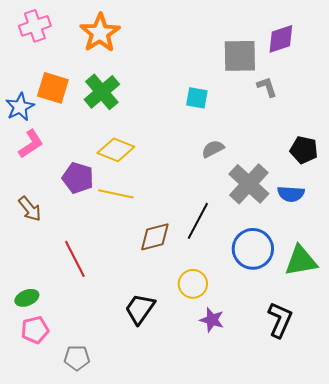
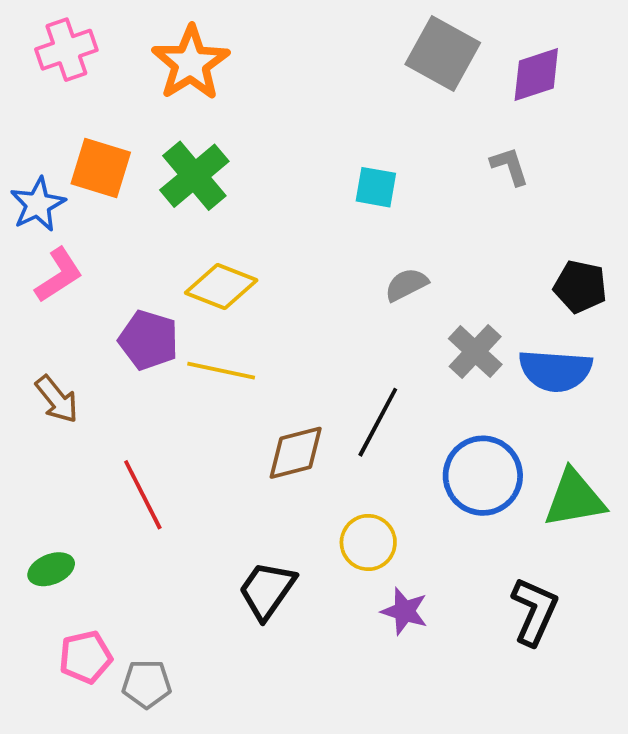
gray square: (240, 56) -> (443, 53), moved, turned 30
gray cross: (249, 184) -> (475, 351), size x0.7
blue semicircle: (291, 194) -> (555, 371), size x1.4
pink pentagon: (35, 330) -> (86, 657), moved

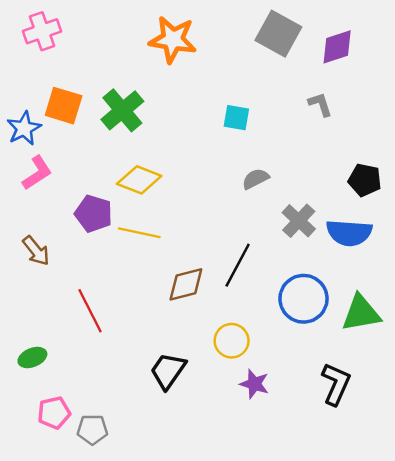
orange star: (191, 63) -> (173, 40), moved, turned -30

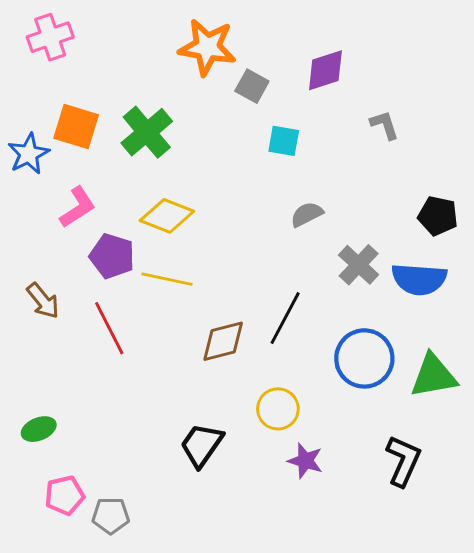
gray square: (278, 34) -> (252, 86), moved, size x0.6
purple diamond: (337, 47) -> (325, 70), moved
pink L-shape: (37, 173) -> (78, 207), moved
red line: (90, 311) -> (109, 328), moved

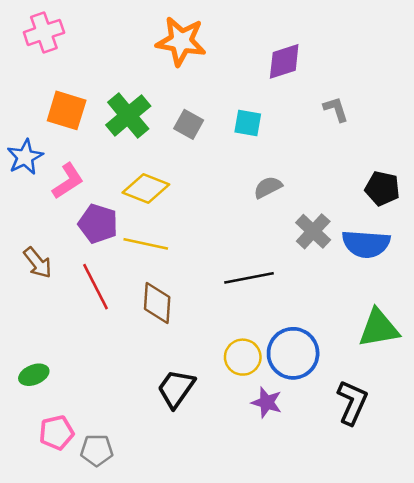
gray square: (252, 86) -> (189, 124), moved
blue star: (29, 154) -> (25, 157), moved
black line: (285, 318) -> (249, 278), turned 51
brown diamond: (223, 341) -> (157, 303), moved, turned -72
blue circle: (364, 358) -> (293, 353), moved

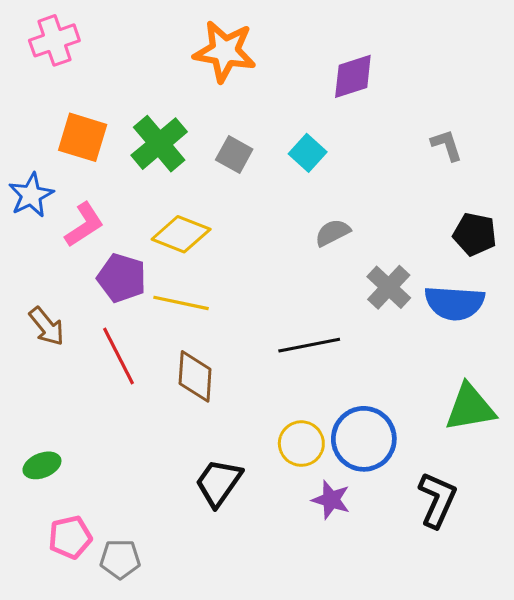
gray L-shape: (336, 109) -> (447, 145), moved
cyan square: (248, 123) -> (308, 153), turned 32

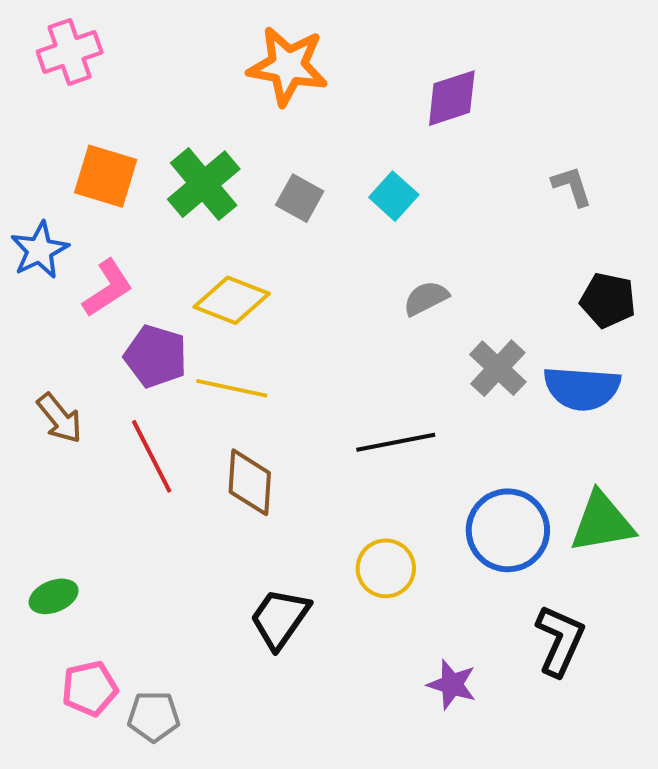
blue circle: (364, 439) -> (508, 530), moved
purple star: (331, 500) -> (452, 684), moved

